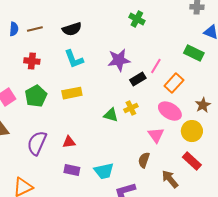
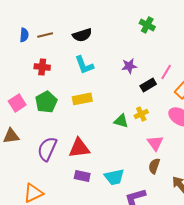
purple star: (119, 60) -> (129, 66), size x0.7
pink triangle: (156, 135) -> (155, 143), moved
red triangle: (69, 142) -> (79, 148), size x1.6

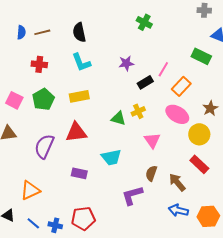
black semicircle: (82, 35) -> (79, 32), turned 96
pink square: (17, 103) -> (14, 100), turned -30
red triangle: (79, 148) -> (76, 132), moved
brown semicircle: (154, 166) -> (151, 173), moved
cyan trapezoid: (114, 177) -> (111, 157), moved

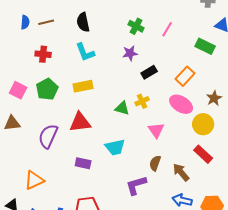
green cross: (144, 22) -> (136, 26), moved
pink line: (163, 69) -> (167, 29), moved

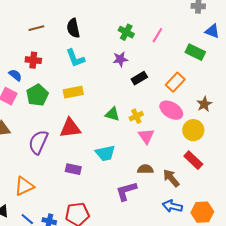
blue semicircle: (25, 22) -> (15, 75), moved, turned -56
yellow cross: (142, 101) -> (136, 116), moved
brown semicircle: (155, 163) -> (145, 169), turned 70

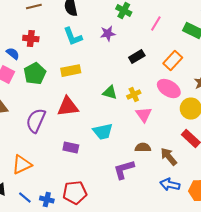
pink line: (157, 35) -> (156, 24), moved
purple star: (120, 59) -> (108, 34), moved

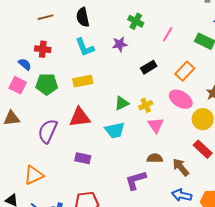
green pentagon: (35, 74) -> (47, 84), turned 30
green triangle: (110, 93) -> (122, 103), turned -42
cyan trapezoid: (103, 132) -> (115, 130), moved

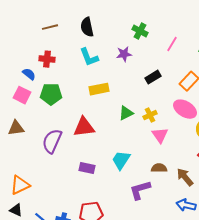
yellow rectangle: (83, 81) -> (99, 89), moved
cyan trapezoid: (115, 130) -> (121, 160), moved, turned 135
orange triangle: (34, 175) -> (20, 185), moved

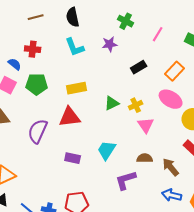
yellow rectangle: (99, 89) -> (77, 88), moved

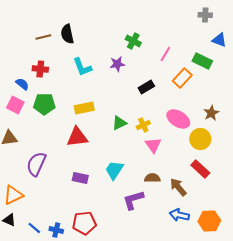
black semicircle: (73, 17) -> (67, 34), moved
orange rectangle: (175, 71) -> (182, 78), moved
purple semicircle: (38, 131) -> (36, 164), moved

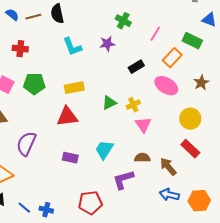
red cross: (40, 69) -> (20, 49), moved
blue semicircle: (22, 84) -> (12, 15), moved
brown star: (211, 113) -> (201, 83), moved
pink ellipse: (178, 119) -> (166, 86), moved
red pentagon: (84, 223) -> (90, 203), moved

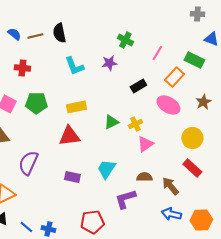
pink triangle: (143, 125) -> (145, 144), turned 30

